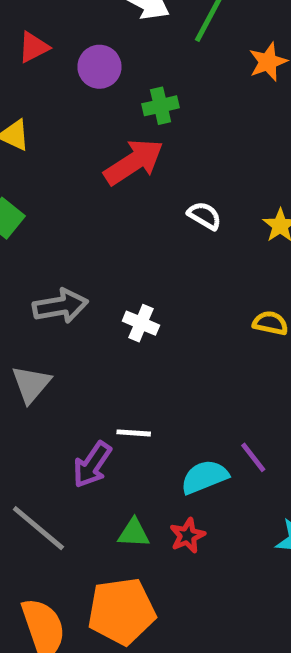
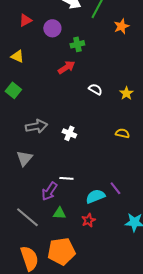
red arrow: (134, 162) -> (66, 67), size x0.7
green triangle: (134, 533) -> (59, 213), moved

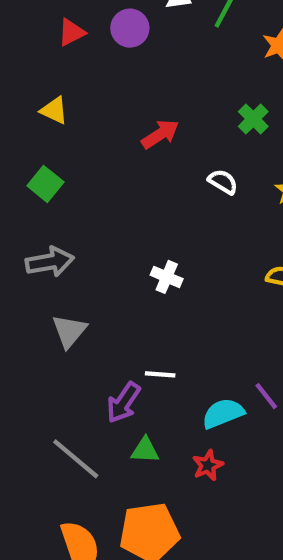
purple circle: (52, 28) -> (130, 28), moved
green cross: (77, 44) -> (253, 119), moved, turned -32
gray arrow: (36, 126) -> (50, 262), moved

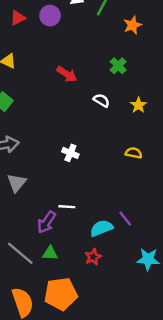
red arrow: (160, 134) -> (67, 74), turned 66
green triangle: (145, 450) -> (50, 253), moved

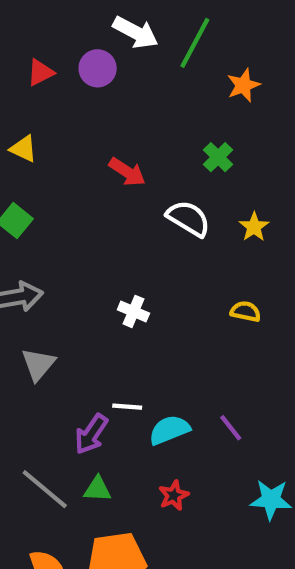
white semicircle: (101, 100) -> (188, 218), size x1.5
cyan semicircle: (101, 228) -> (169, 430), moved

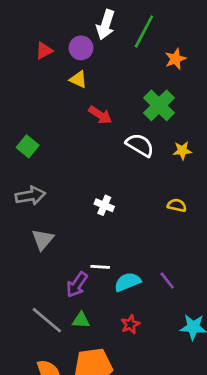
white arrow: (136, 32) -> (106, 25), turned 80
yellow triangle: (24, 149) -> (78, 79), moved
green cross: (218, 157) -> (159, 105), size x1.6
yellow star: (254, 227) -> (182, 151), turned 30

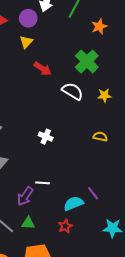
yellow triangle: (78, 79) -> (26, 42), turned 48
cyan semicircle: (128, 282) -> (73, 203), moved

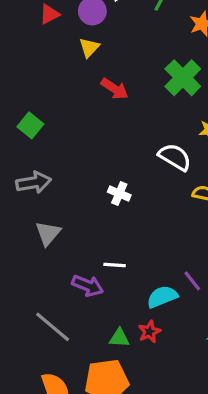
white semicircle: (72, 91) -> (175, 157), moved
purple arrow: (25, 196) -> (88, 286), turned -102
green triangle: (28, 223) -> (119, 338), moved

